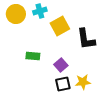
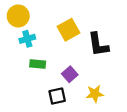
cyan cross: (40, 11) -> (27, 39), moved
black square: (63, 84) -> (57, 96), moved

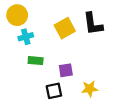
black L-shape: (98, 45) -> (93, 24), moved
purple square: (70, 74) -> (66, 70), turned 32

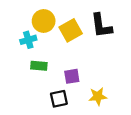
yellow circle: (17, 15) -> (44, 21), moved

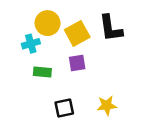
purple square: (72, 76) -> (77, 63), moved

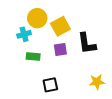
black L-shape: (111, 28) -> (87, 43), moved
yellow star: (107, 105) -> (97, 82), moved

